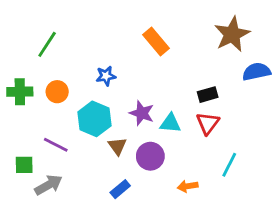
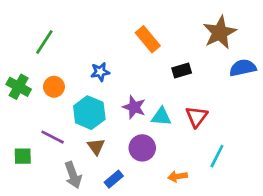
green cross: (20, 92) -> (19, 87), turned 30
black rectangle: (208, 95) -> (182, 70), moved
brown triangle: (117, 146) -> (96, 147), moved
gray arrow: (49, 185) -> (73, 175), moved, turned 100

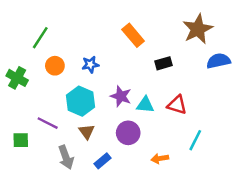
orange circle: (54, 87) -> (55, 66), moved
red triangle: (197, 117) -> (177, 105), turned -50

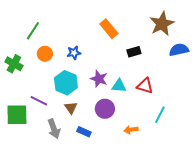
green square: (21, 140) -> (17, 115), size x1.6
blue rectangle: (103, 161) -> (84, 132), turned 64

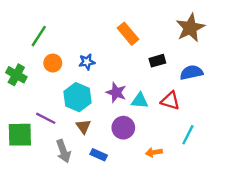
blue semicircle: (179, 50) -> (191, 72), moved

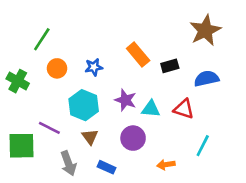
orange rectangle: (128, 34) -> (138, 54), moved

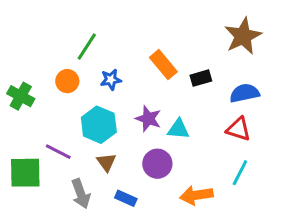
green line: (42, 39) -> (87, 47), moved
red triangle: (184, 109) -> (238, 129), moved
orange arrow: (166, 165) -> (196, 195), size x1.5

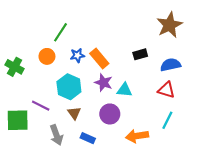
orange rectangle: (163, 65) -> (99, 58), moved

